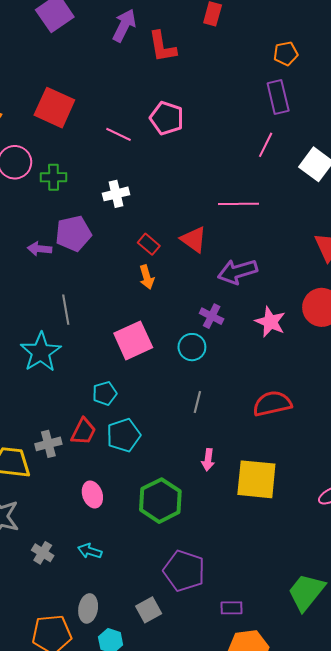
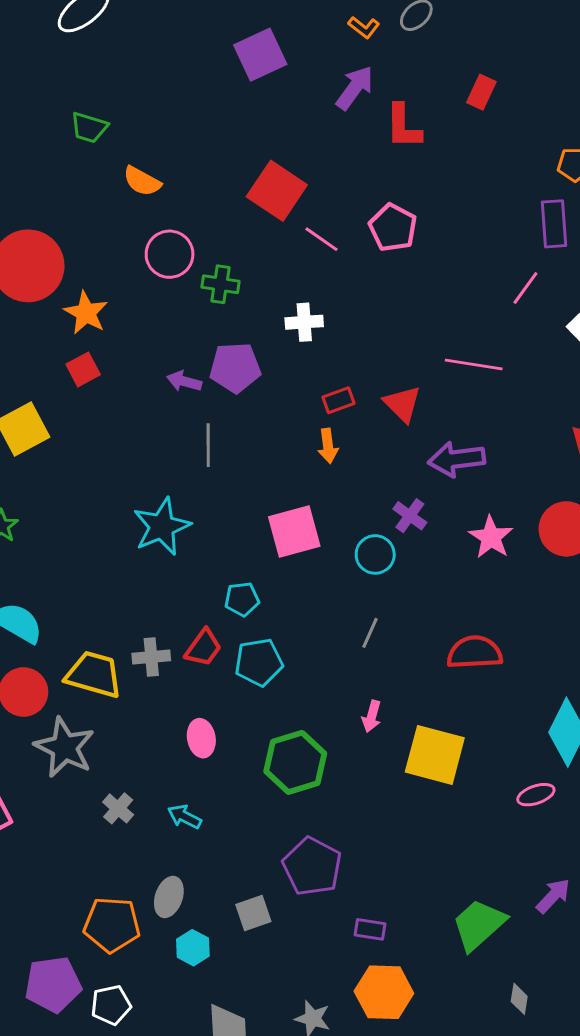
red square: (54, 108) -> (277, 191), moved
red rectangle: (149, 244) -> (339, 400), turned -70
gray line: (66, 310) -> (208, 445), moved

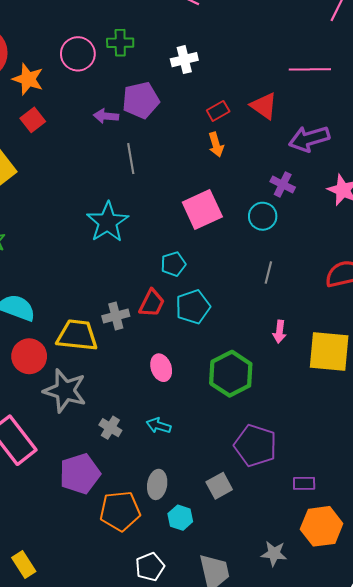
pink circle: (170, 254) -> (78, 54), moved
purple pentagon: (53, 984) -> (80, 474), moved
white pentagon: (111, 1005) -> (150, 567), moved

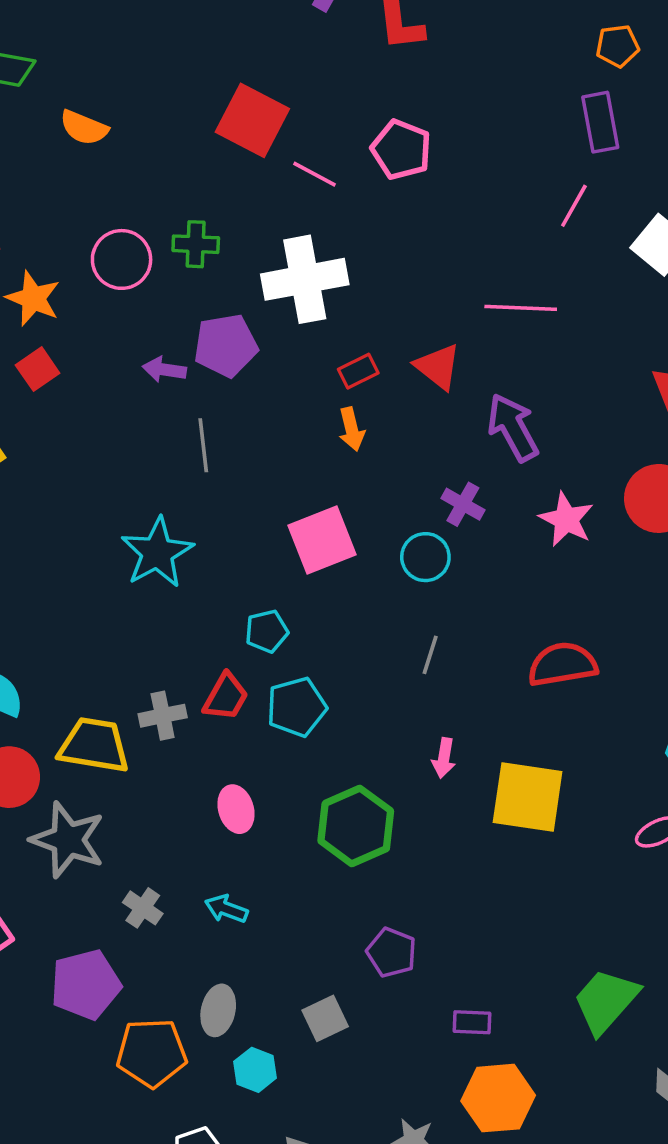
white cross: (184, 60) -> (305, 279), size x1.8
purple arrow: (309, 139) -> (513, 428), turned 75
purple pentagon: (255, 446) -> (392, 952), size x0.7

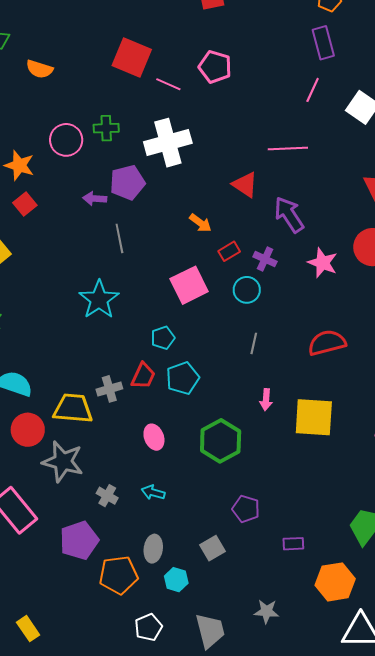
red rectangle: (358, 371) -> (229, 251), moved
orange arrow: (352, 429) -> (200, 223), turned -35
orange hexagon: (498, 1098) -> (335, 582), moved

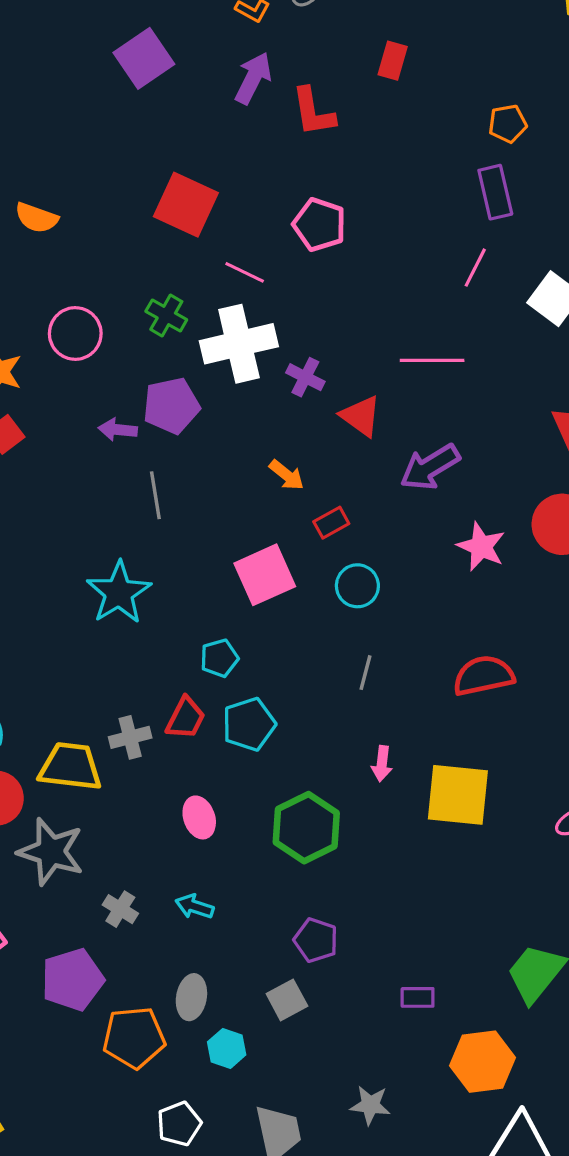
pink line: (168, 84) -> (245, 272), moved
green cross: (106, 128) -> (166, 316), moved, turned 30
purple arrow: (289, 215) -> (430, 467), turned -90
purple cross: (265, 259) -> (305, 377), moved
purple pentagon: (246, 509) -> (316, 940), moved

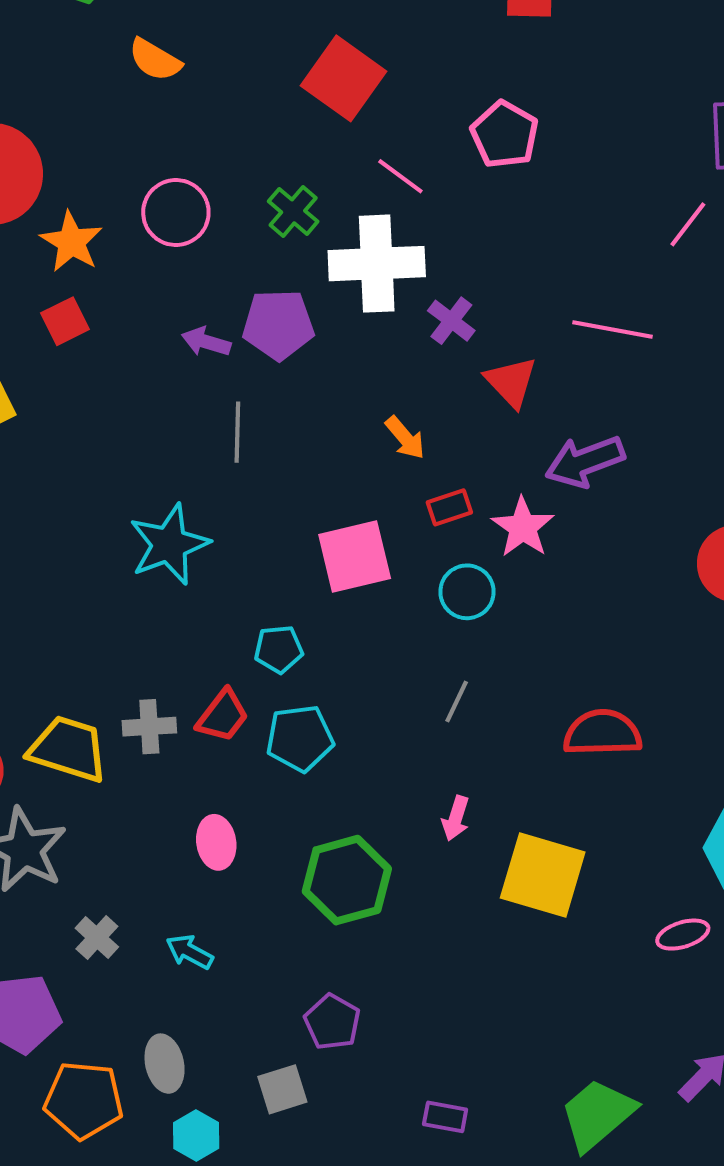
pink star: (481, 547) -> (523, 527), moved
gray ellipse: (191, 997) -> (165, 1064), turned -33

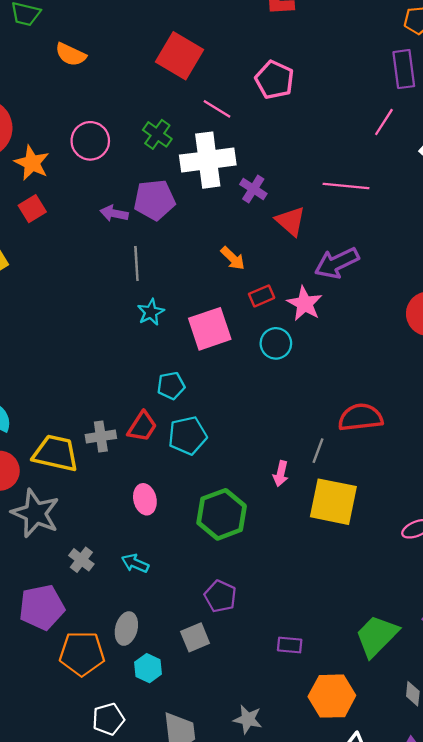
cyan star: (169, 544) -> (151, 312), moved, size x0.6
gray line: (457, 701) -> (318, 451), moved
gray ellipse: (165, 1064) -> (126, 629), turned 32

